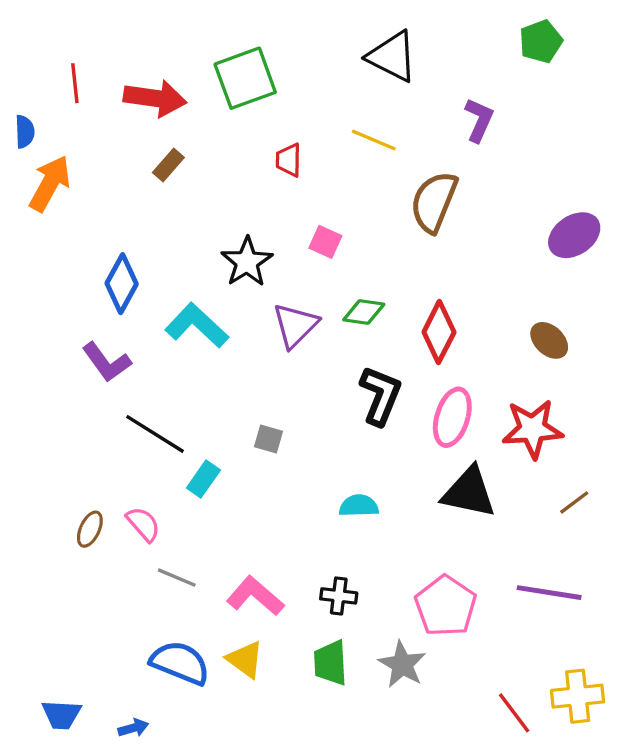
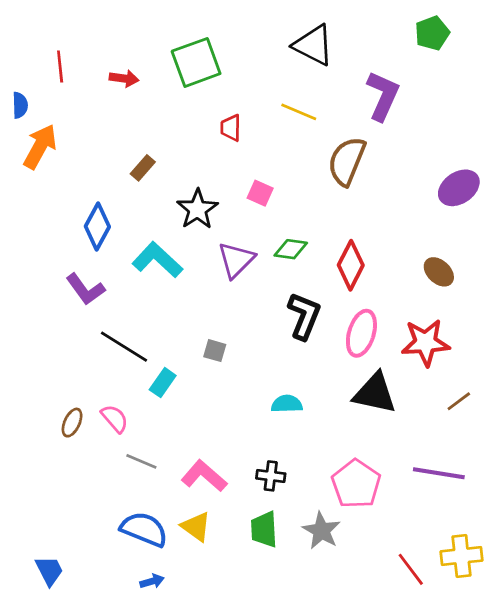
red arrow: (155, 98) -> (124, 78), size x0.6
purple L-shape: (479, 120) -> (383, 96), size x1.4
brown rectangle: (168, 165) -> (143, 168), moved
blue trapezoid: (61, 715) -> (49, 571), turned -120
blue arrow: (133, 728) -> (152, 581), moved

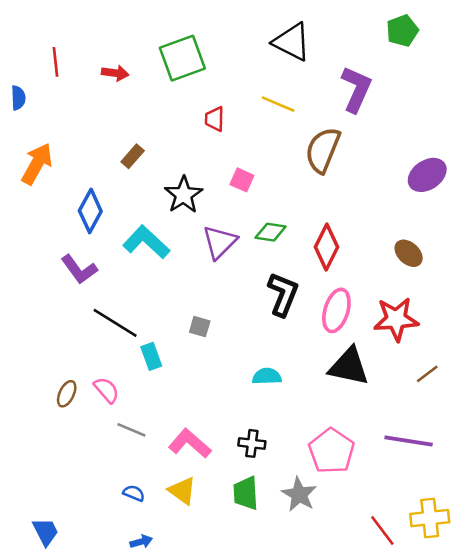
orange arrow: (40, 146) -> (37, 164), moved
cyan rectangle: (163, 383) -> (151, 356), turned -55
blue semicircle: (144, 529) -> (134, 493), size x0.5

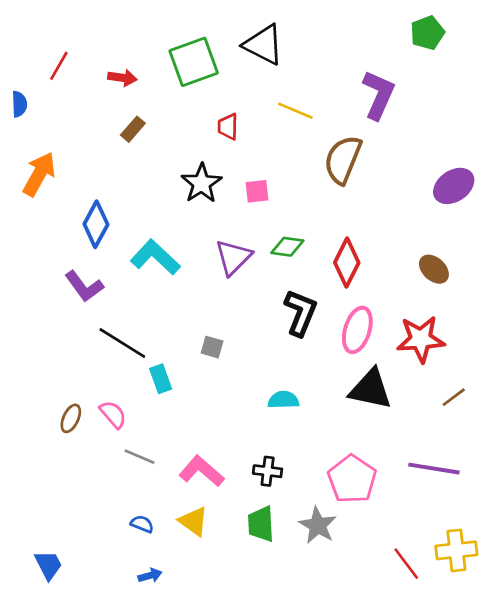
black triangle: (292, 42) -> (264, 45), moved
red line: (55, 62) -> (59, 66), turned 36
brown rectangle: (133, 156) -> (133, 129), moved
pink square: (242, 180) -> (257, 191), turned -30
black star: (184, 195) -> (202, 183), moved

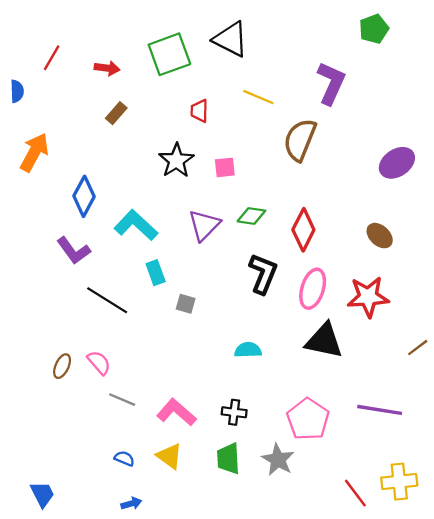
cyan rectangle: (161, 379) -> (156, 273), moved
brown line: (454, 397) -> (418, 348), moved

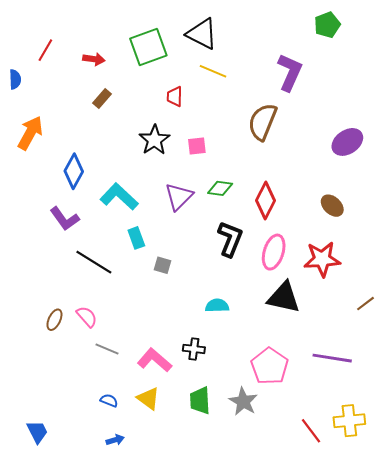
yellow line: (258, 97) -> (213, 71), moved
black cross: (234, 412) -> (194, 349), moved

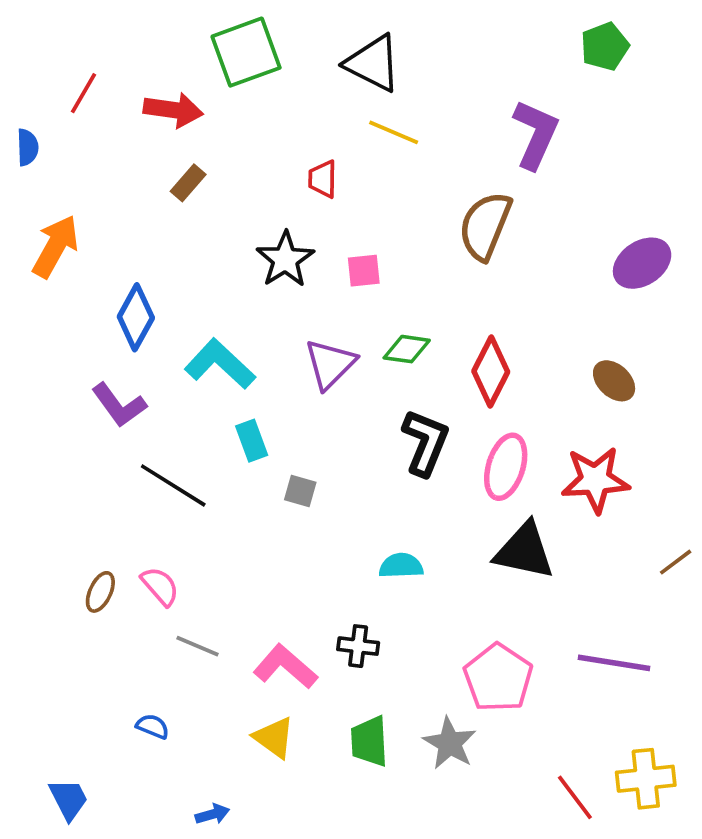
green square: (148, 47) -> (246, 52), moved
red arrow: (94, 59) -> (173, 110), size x1.4
blue semicircle: (109, 400) -> (153, 726), moved

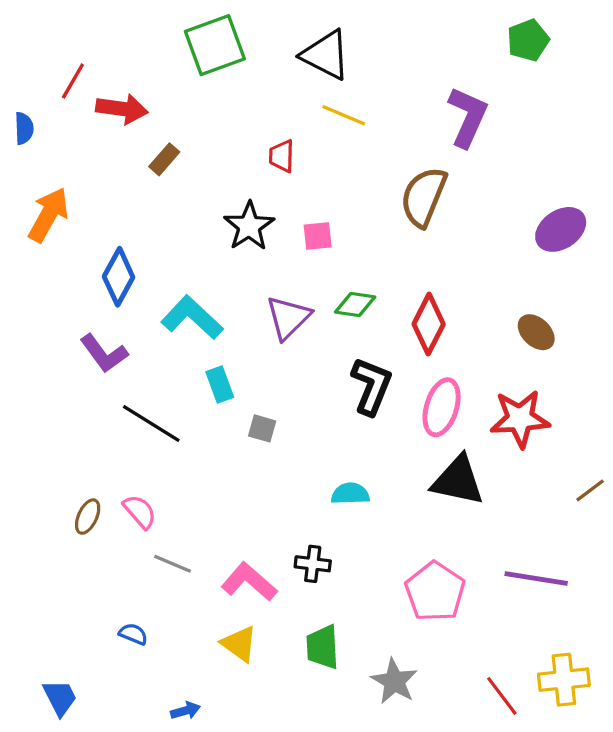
red arrow: (173, 110) -> (122, 109), moved
gray star: (450, 743) -> (394, 681), moved

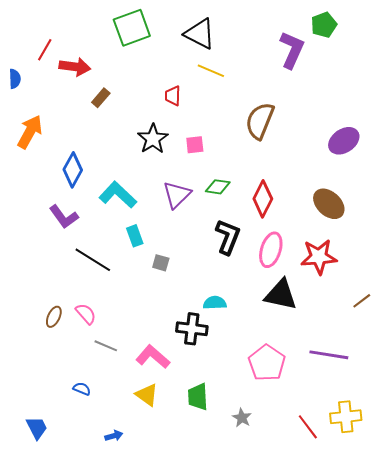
purple L-shape: (468, 117) -> (292, 50), moved
brown ellipse: (536, 332) -> (329, 204), size x1.4
black cross: (313, 564) -> (192, 329), moved, size x1.4
gray star: (394, 681) -> (242, 418), size x0.7

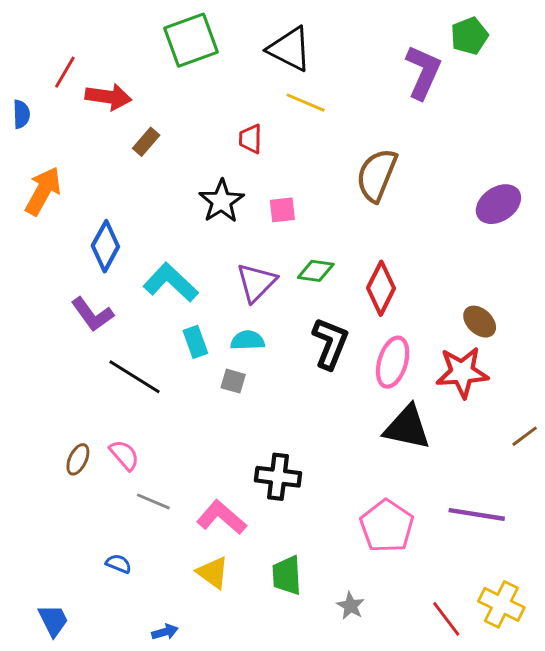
brown ellipse: (329, 204) -> (480, 322), moved, size x0.7
cyan semicircle: (215, 303) -> (248, 340), moved
yellow cross: (346, 417) -> (501, 604), turned 32

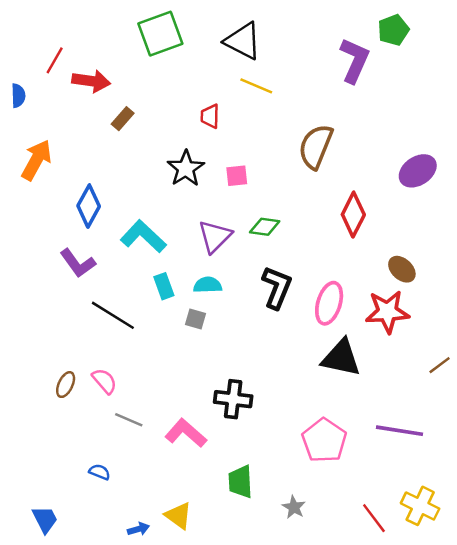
red diamond: (381, 288) -> (353, 215), moved
yellow triangle: (213, 572) -> (178, 516), moved

